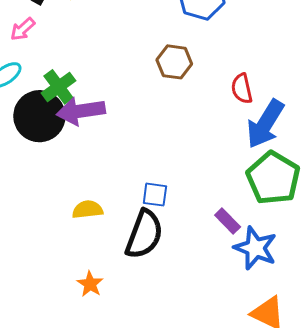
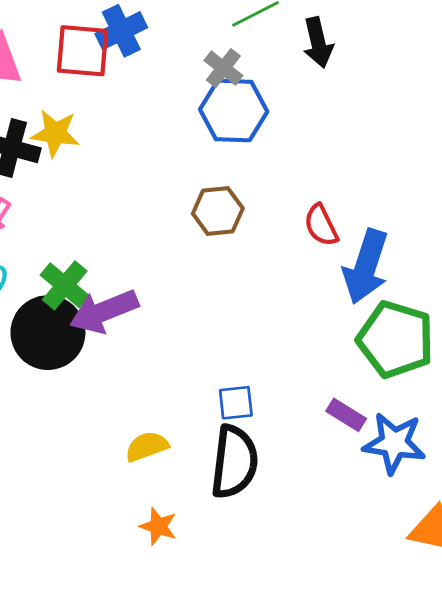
orange star: (90, 284) -> (158, 526), moved

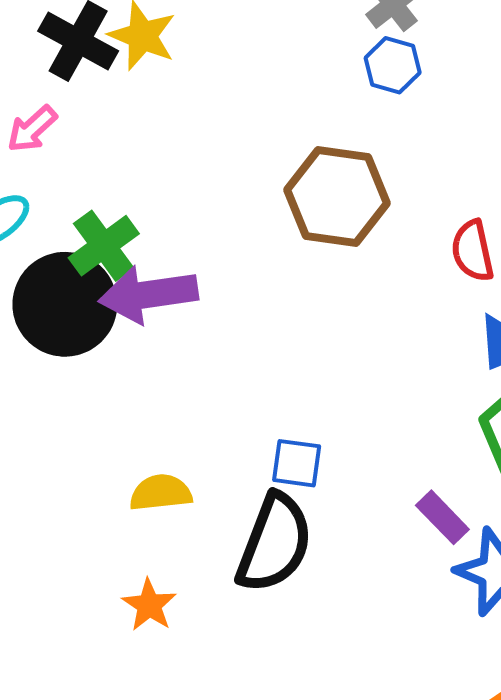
blue hexagon: (234, 110) -> (393, 65), size x0.6
brown hexagon: (218, 211) -> (337, 197), size x1.4

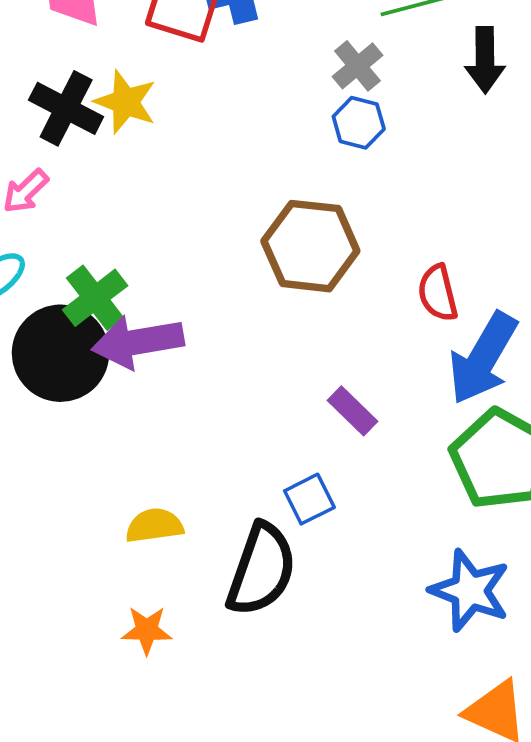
blue square: (297, 463) -> (309, 499), moved, turned -33
purple rectangle: (442, 517) -> (353, 411), moved
orange star: (149, 605) -> (147, 630), turned -30

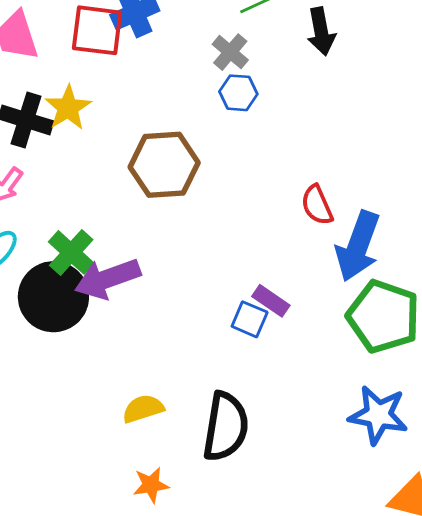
yellow star: (126, 102) -> (68, 108), turned 30
brown hexagon: (310, 246) -> (164, 165), moved
blue square: (309, 499) -> (250, 319), moved, turned -30

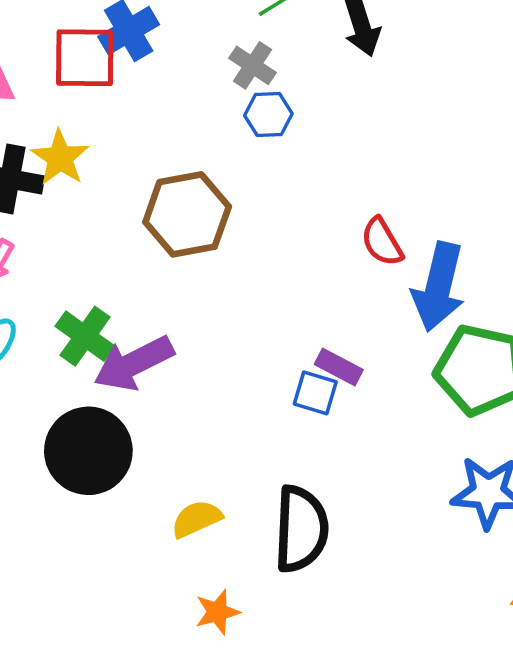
black circle: (53, 297) -> (88, 451), moved

